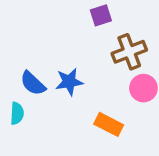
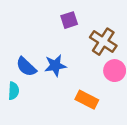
purple square: (101, 15) -> (69, 20), moved
brown cross: (129, 52) -> (103, 42), turned -36

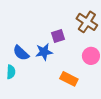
purple square: (69, 20) -> (58, 36), moved
brown cross: (103, 42) -> (87, 22), moved

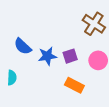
purple square: (58, 36) -> (70, 56), moved
blue semicircle: (21, 53) -> (23, 46), moved

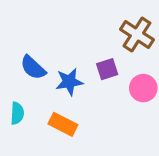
purple square: (70, 56) -> (107, 69), moved
orange rectangle: (74, 85) -> (63, 124), moved

